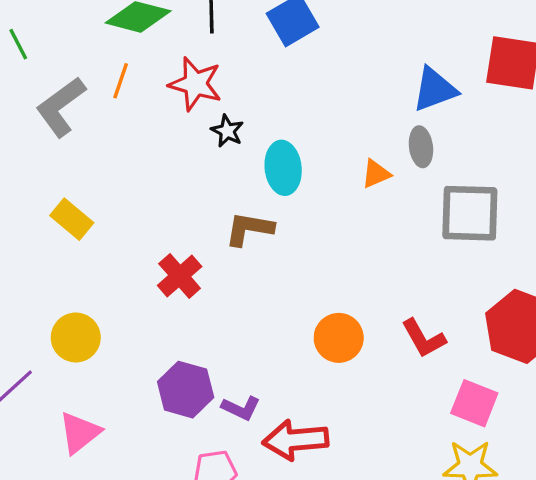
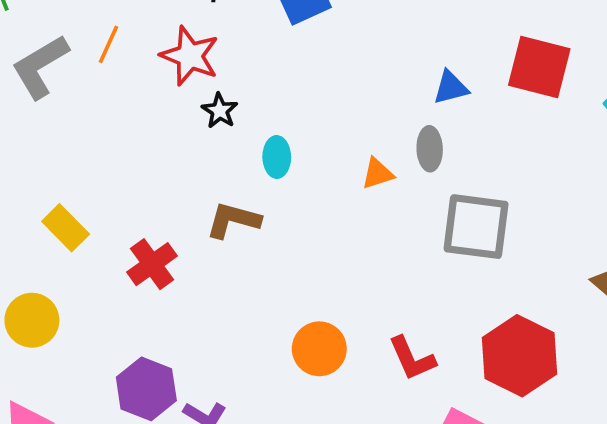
blue triangle: (435, 89) -> (451, 88), size x0.7
cyan ellipse: (283, 168) -> (277, 157), size x0.7
yellow rectangle: (72, 219) -> (66, 228), moved

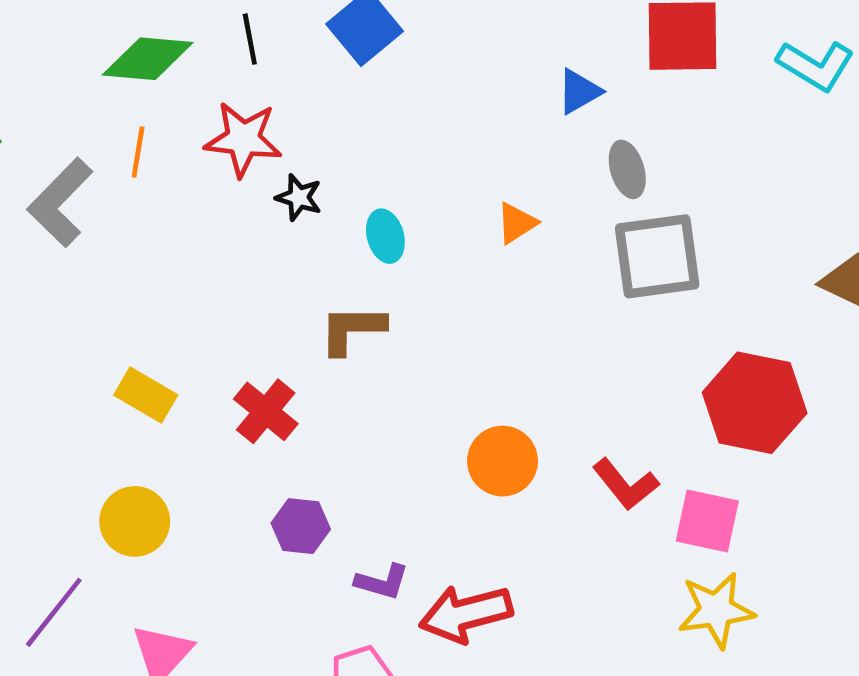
gray ellipse: (430, 149) -> (627, 169), moved
red L-shape: (412, 358) -> (626, 484), moved
purple hexagon: (146, 389) -> (301, 526), moved, size x0.7

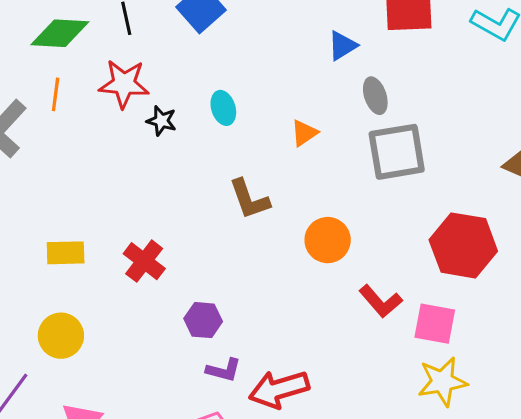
cyan ellipse: (385, 236) -> (223, 108), moved
brown L-shape: (352, 329) -> (249, 199), moved, turned -108
yellow rectangle: (146, 395) -> (66, 253), turned -30
orange circle: (503, 461) -> (328, 240), moved
purple hexagon: (301, 526) -> (203, 320), moved

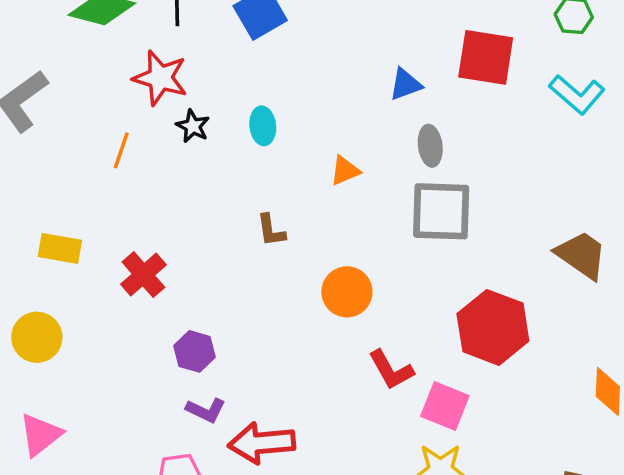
orange line: (56, 94) -> (121, 150), moved
brown L-shape: (249, 199) -> (271, 230), size x0.7

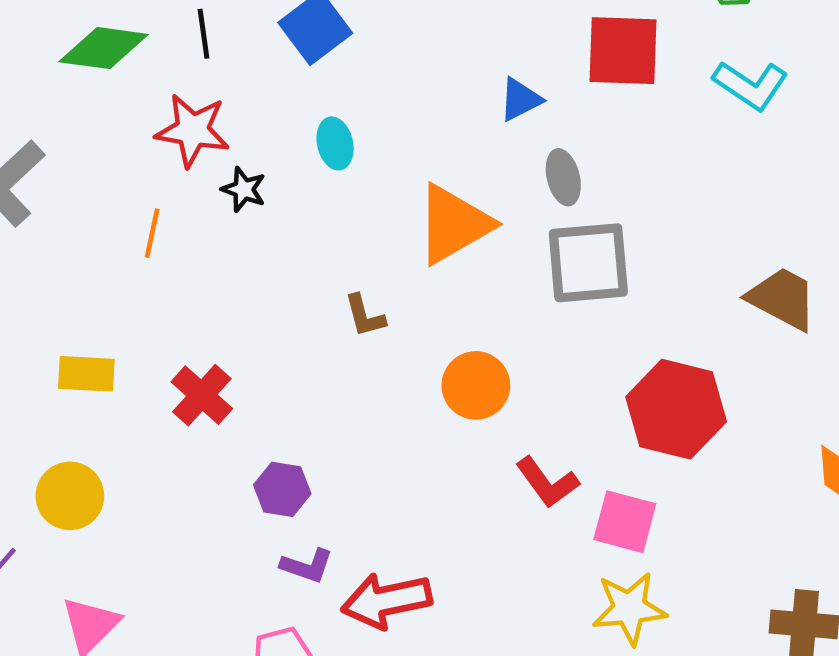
cyan ellipse: (263, 126) -> (335, 143), moved
orange triangle: (345, 171) -> (454, 224), size x2.0

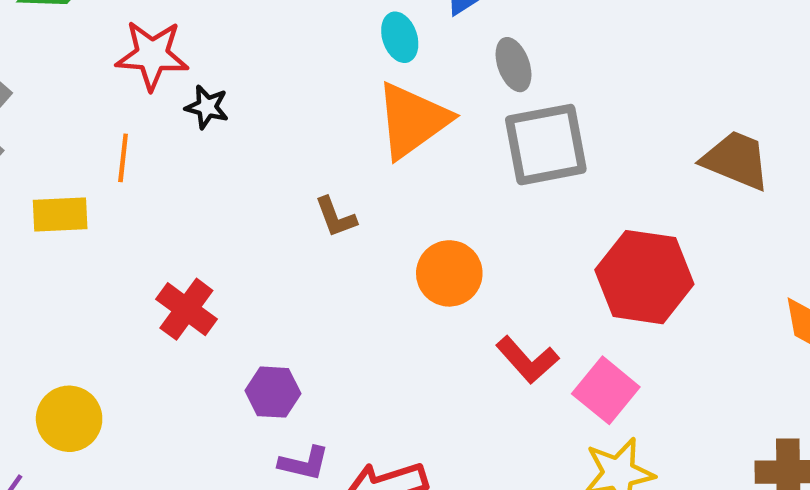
cyan ellipse: (335, 143) -> (400, 37), moved
yellow rectangle: (86, 374) -> (60, 214), moved
pink square: (625, 522) -> (606, 390), turned 30

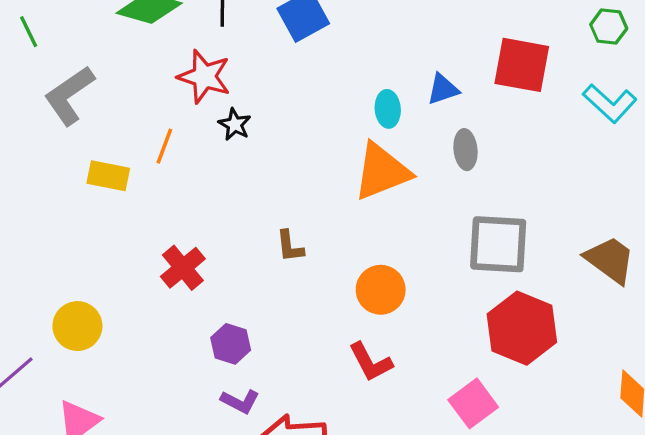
gray square: (546, 145) -> (498, 244), moved
brown L-shape: (336, 217) -> (290, 246), moved
red L-shape: (527, 360) -> (370, 362), moved

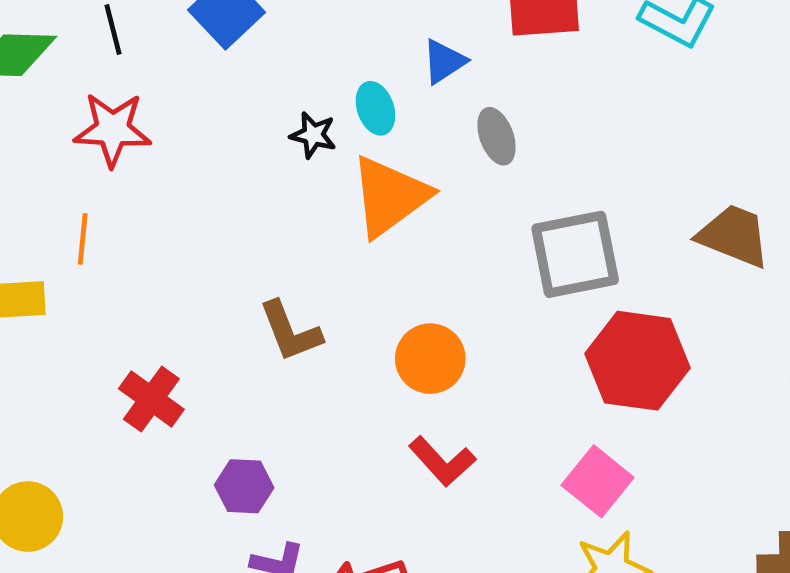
black star: (235, 124) -> (313, 135), moved
brown L-shape: (290, 246) -> (290, 331), size x1.4

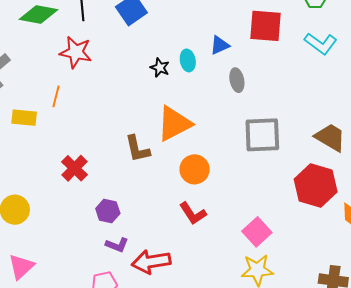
orange triangle: (390, 196) -> (174, 124), moved
red hexagon: (638, 361) -> (316, 186), moved

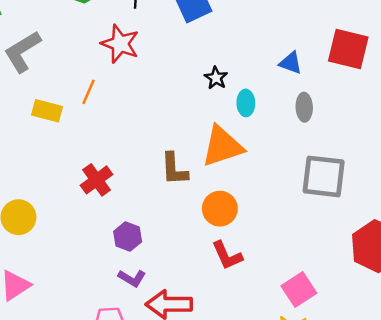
blue triangle: (220, 45) -> (291, 63), turned 35
cyan ellipse: (188, 60) -> (246, 103), moved
orange circle: (195, 169) -> (220, 209), moved

